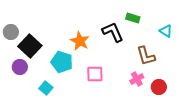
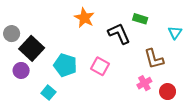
cyan triangle: (166, 31) -> (175, 33), turned 32
orange star: (80, 41) -> (84, 18), moved
pink square: (95, 74) -> (100, 66), moved, turned 30

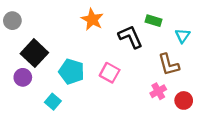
cyan triangle: (175, 33) -> (183, 36), moved
gray circle: (12, 34) -> (12, 21), moved

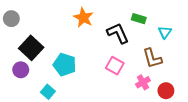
pink square: (110, 73) -> (115, 66), moved

